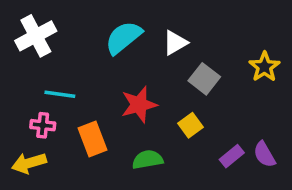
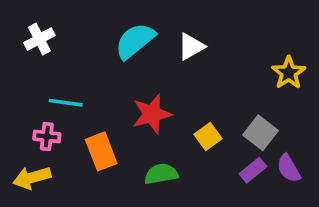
white cross: (36, 36) -> (39, 39), size x0.7
gray square: (204, 79) -> (261, 133), moved

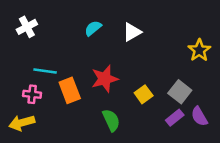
cyan semicircle: (135, 41) -> (93, 28), size x0.6
orange rectangle: (101, 151) -> (70, 90), moved
green semicircle: (161, 174) -> (111, 120), turned 75

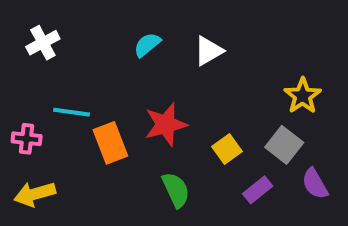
yellow star: (199, 50) -> (303, 96), moved
pink cross: (32, 94) -> (27, 139), moved
purple rectangle: (175, 118) -> (258, 190), moved

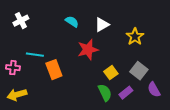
cyan semicircle: (147, 45) -> (72, 22), turned 72
yellow star: (303, 96) -> (135, 37), moved
red star: (166, 124) -> (88, 50), moved
green semicircle: (176, 190) -> (105, 93), moved

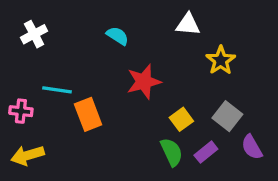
white triangle: (102, 25) -> (188, 24), moved, turned 35

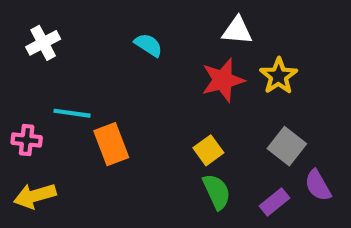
red star: (144, 82) -> (223, 80), moved
yellow square: (181, 119) -> (208, 150), moved
purple rectangle: (206, 152) -> (274, 202), moved

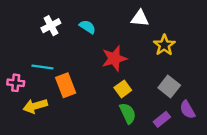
white cross: (43, 43) -> (51, 26), moved
red star: (223, 80) -> (114, 58), moved
yellow arrow: (35, 196) -> (35, 106), moved

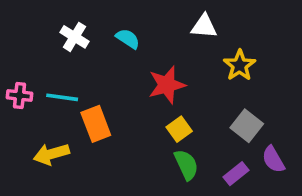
white cross: (51, 26) -> (75, 37), turned -30
pink cross: (16, 83) -> (19, 95), moved

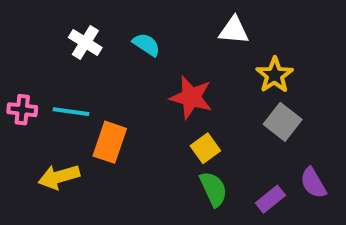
red star: (167, 85) -> (191, 97), turned 30
orange rectangle: (96, 124) -> (110, 142), turned 40
gray square: (247, 126) -> (283, 122), moved

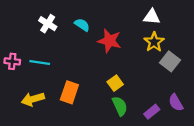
white triangle: (234, 30) -> (152, 17), moved
red star: (191, 97) -> (109, 41), moved
gray square: (283, 122) -> (170, 61), moved
orange rectangle: (110, 142) -> (69, 92), moved

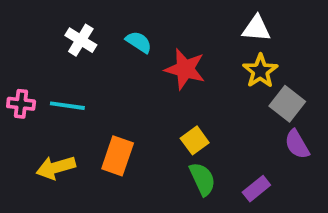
purple semicircle: (176, 103) -> (297, 144), moved

